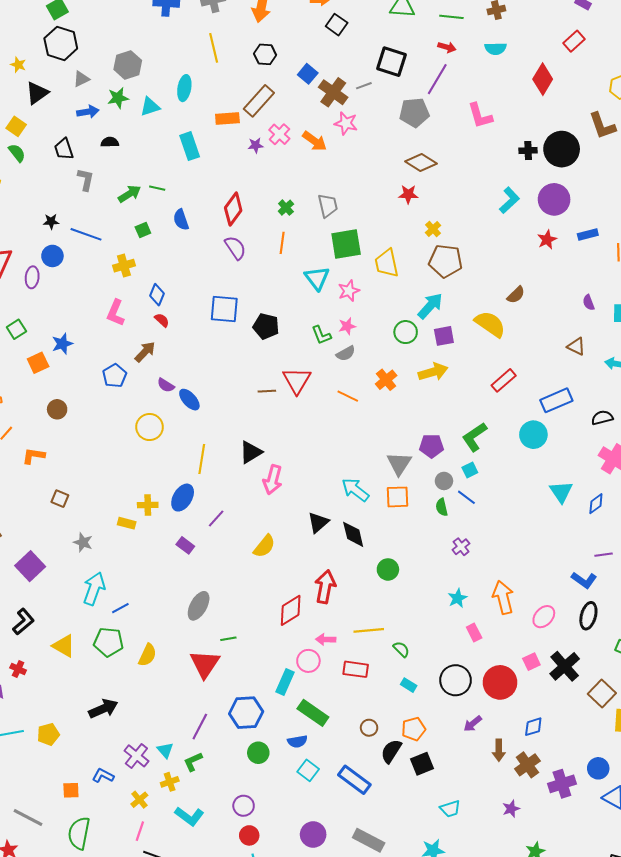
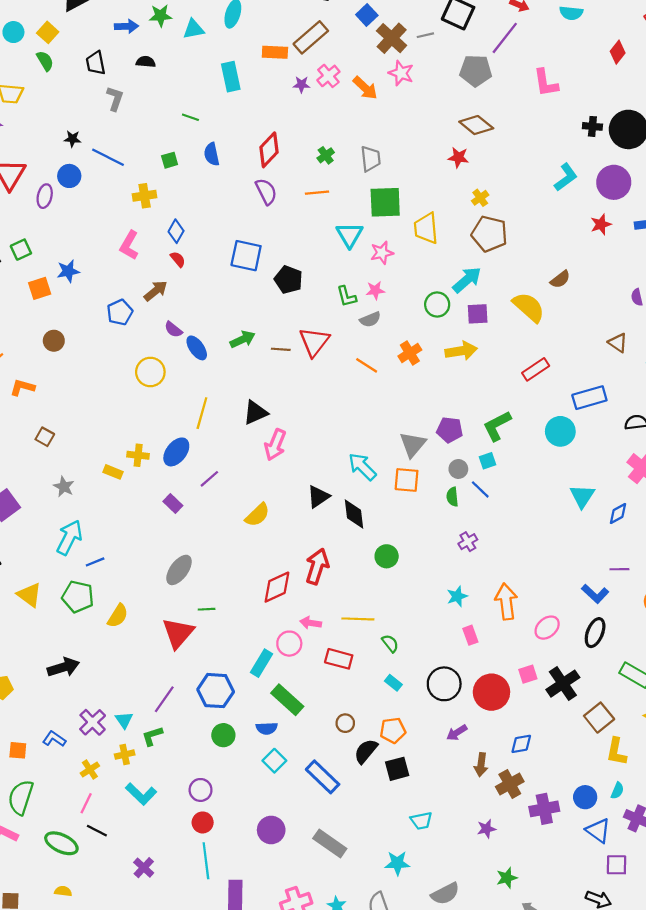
red diamond: (543, 79) -> (618, 52), size x0.7
green arrow: (129, 194) -> (243, 339), moved
orange line: (282, 243) -> (317, 193), turned 70

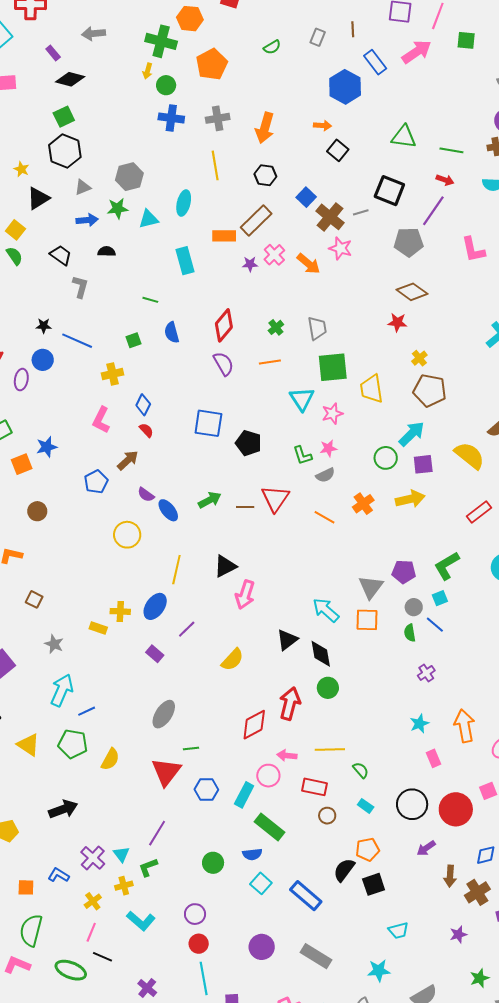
black trapezoid: (96, 63) -> (61, 255), turned 140
green circle: (387, 556) -> (328, 688), moved
blue hexagon: (216, 691) -> (206, 790), moved, size x0.7
brown circle: (345, 723) -> (327, 816), moved

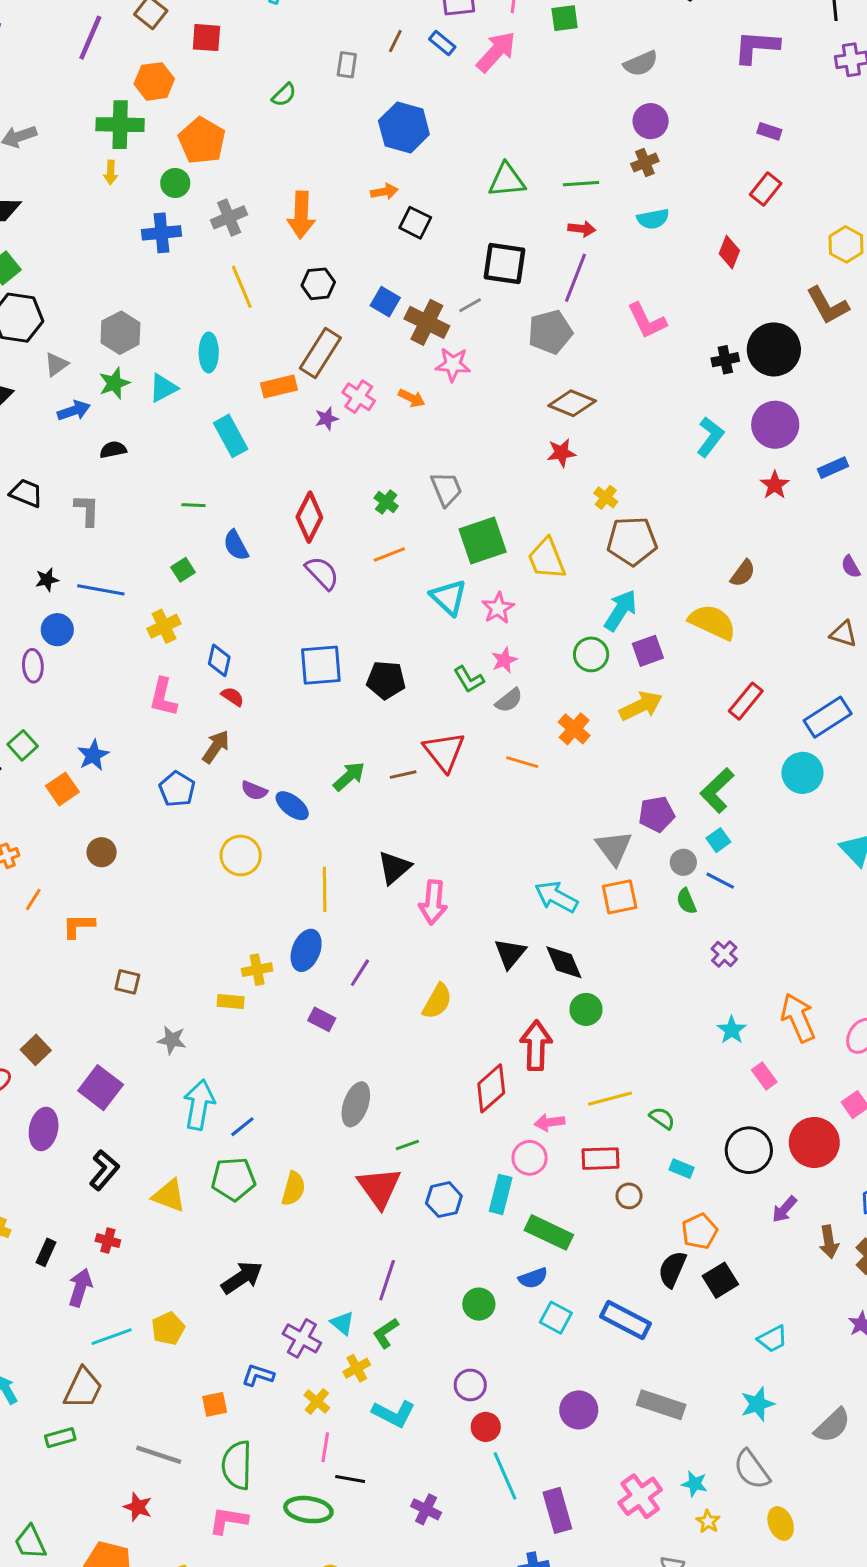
brown line: (353, 29) -> (395, 41), turned 42
blue rectangle: (375, 62) -> (442, 43), moved, size x0.7
green circle: (166, 85) -> (175, 183), moved
black trapezoid: (61, 255) -> (26, 493), moved
orange arrow: (308, 264) -> (412, 398), size x0.7

